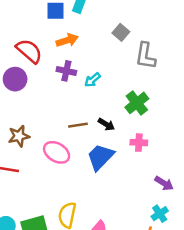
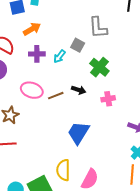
gray square: (121, 32) -> (78, 45), moved
pink ellipse: (57, 152) -> (32, 90), moved
blue trapezoid: (100, 157) -> (78, 133), moved

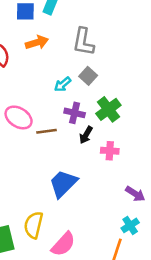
gray L-shape: (98, 28) -> (83, 42), moved
purple cross: (37, 54) -> (75, 113), moved
black arrow: (79, 90) -> (86, 135), moved, turned 88

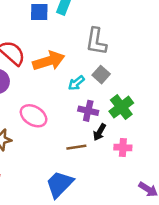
orange arrow: (37, 42) -> (49, 61), moved, size x1.4
brown line: (46, 131) -> (76, 147), moved
blue trapezoid: (63, 184) -> (60, 184), moved

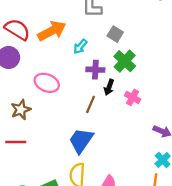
gray square: (101, 75) -> (115, 34), moved
brown line: (76, 147) -> (90, 104), turned -48
pink cross: (123, 147) -> (133, 97), turned 35

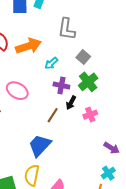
pink cross: (133, 97) -> (90, 115), turned 32

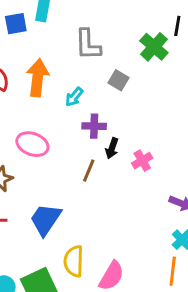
orange arrow: (28, 46) -> (38, 78), turned -55
green cross: (88, 82) -> (154, 47), moved
blue trapezoid: (40, 145) -> (46, 219), moved

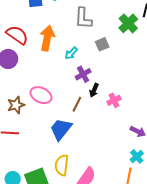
gray square: (118, 80) -> (102, 44), turned 32
purple cross: (94, 126) -> (83, 74), turned -35
pink ellipse: (32, 144) -> (41, 95), moved
blue trapezoid: (46, 219) -> (61, 129), moved

